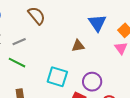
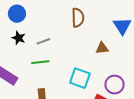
brown semicircle: (37, 16) -> (78, 18), moved, turned 36
green line: (17, 63) -> (40, 62), turned -36

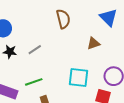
green line: (40, 62) -> (34, 82), moved

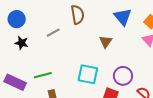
brown triangle: (93, 43) -> (106, 42), turned -40
gray line: (35, 50) -> (53, 33), moved

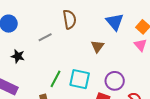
black star: (22, 43) -> (18, 56), moved
green line: (43, 75) -> (56, 79), moved, turned -48

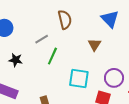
green line: (56, 79) -> (52, 56), moved

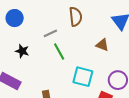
brown triangle: (94, 45) -> (102, 45), turned -48
green line: (52, 56) -> (59, 51), turned -60

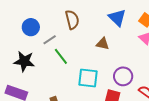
blue circle: (15, 18) -> (31, 27), moved
black star: (22, 51) -> (24, 61), size x1.5

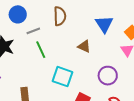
purple circle: (123, 76) -> (108, 76), moved

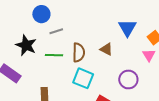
brown semicircle: (60, 16) -> (79, 52), moved
green line: (41, 50) -> (54, 55), moved, turned -66

